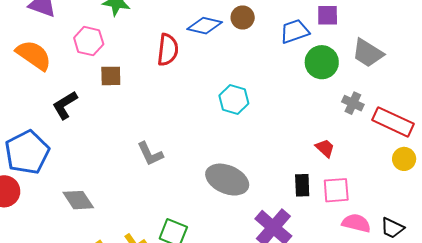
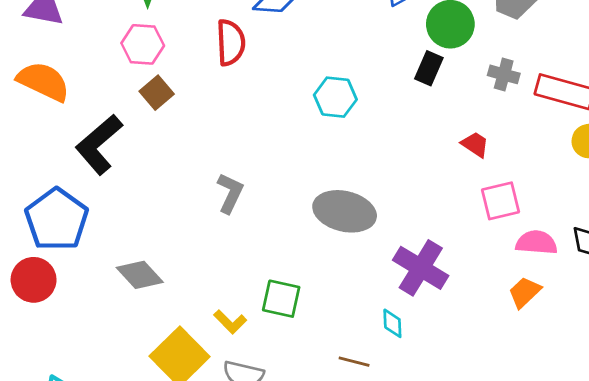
pink hexagon: (89, 41) -> (143, 44), moved
brown square: (111, 76) -> (157, 93), turned -30
black L-shape: (65, 105) -> (99, 144), size x1.4
gray L-shape: (150, 154) -> (230, 193), turned -120
black rectangle: (302, 185) -> (429, 68), moved, turned 35

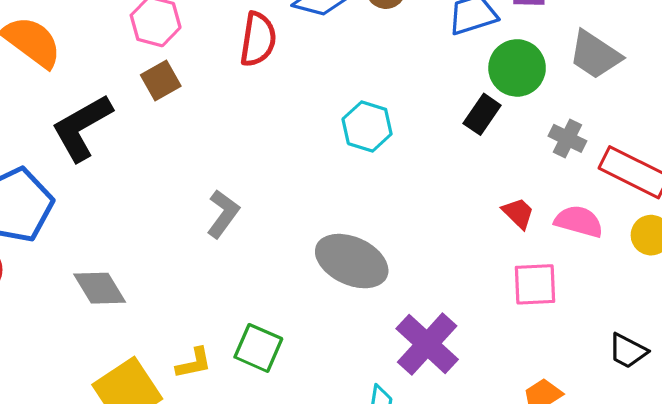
pink semicircle: (536, 243) -> (579, 221), moved
yellow L-shape: (230, 322) -> (194, 363), turned -68

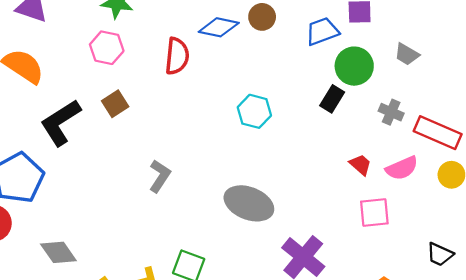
gray trapezoid: (595, 55) -> (407, 54), size x0.7
brown square: (161, 81) -> (115, 104), moved
pink semicircle: (579, 221) -> (402, 168), turned 144
gray diamond: (100, 288) -> (58, 252), moved

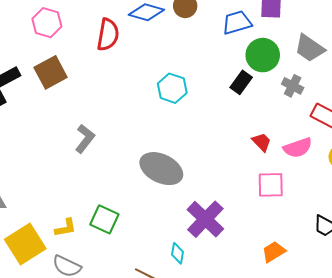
gray trapezoid: (407, 54) -> (310, 48), size x1.4
brown square: (115, 104) -> (51, 72), size x1.4
gray cross: (391, 112) -> (293, 86), moved

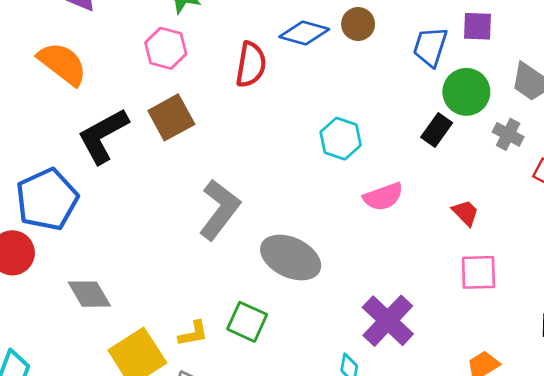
blue trapezoid: (237, 23) -> (430, 47), turned -56
gray L-shape: (85, 139) -> (219, 210), size x1.5
pink semicircle: (298, 148) -> (383, 197), moved
gray ellipse: (161, 169) -> (291, 257), moved

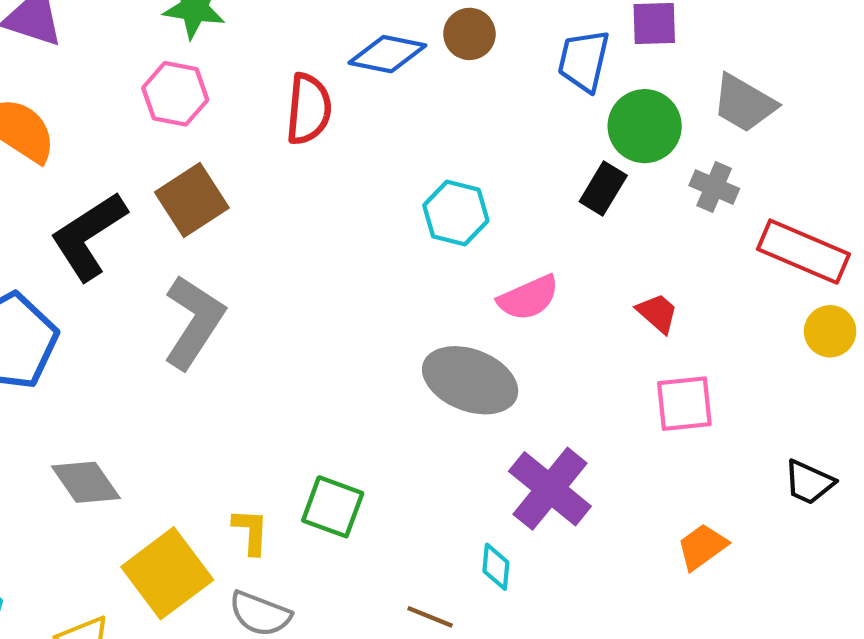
gray L-shape: (219, 210) -> (194, 322), moved
gray ellipse: (291, 257) -> (470, 380), moved
yellow L-shape: (193, 334) -> (251, 531), turned -72

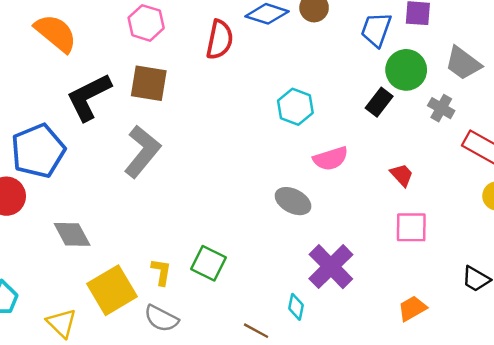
brown square: (192, 200) -> (149, 83), turned 36
gray ellipse: (470, 380) -> (293, 201), size x0.7

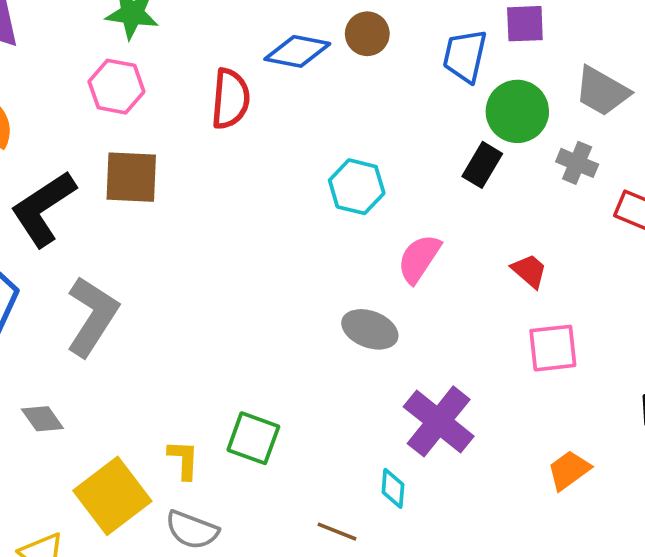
gray L-shape: (142, 151) -> (92, 316), moved
pink semicircle: (331, 159) -> (419, 259), turned 148
gray diamond: (72, 234) -> (42, 419), size x0.7

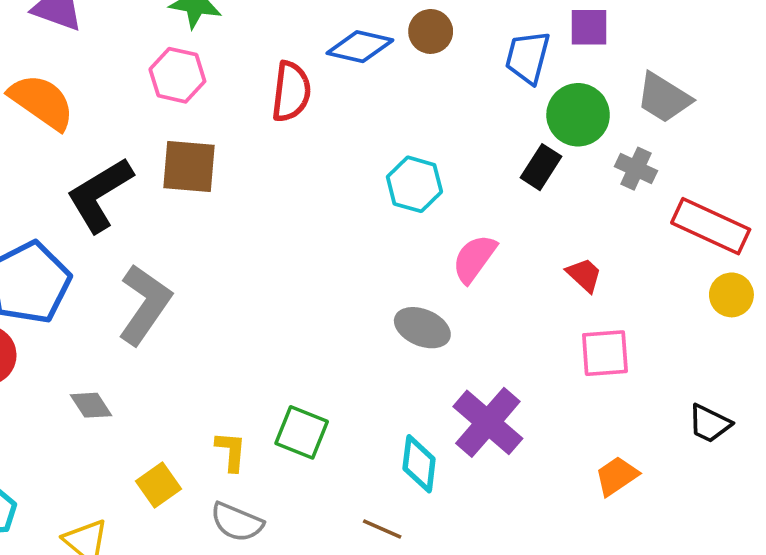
cyan diamond: (393, 488) -> (419, 464), moved, size x1.4
yellow square: (112, 496) -> (158, 485), size x0.6

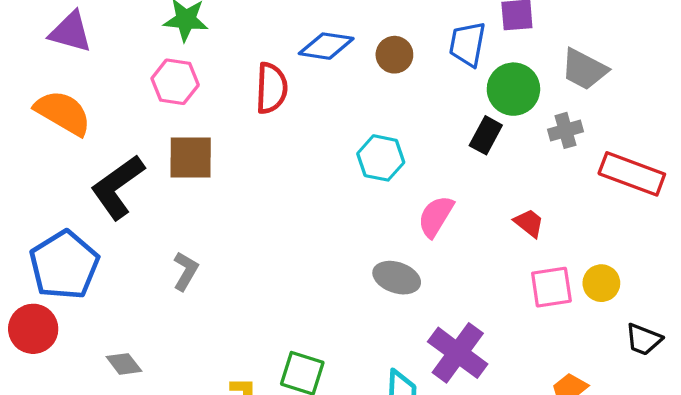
brown circle: (431, 31) -> (394, 55), moved
gray cross: (636, 169) -> (566, 130), turned -36
yellow circle: (731, 295) -> (601, 283), moved
gray L-shape: (145, 304) -> (186, 271), moved, size x0.6

